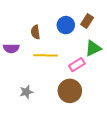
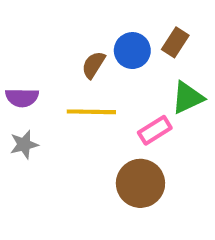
brown semicircle: (35, 32) -> (93, 65), moved, turned 40
gray star: (26, 92) -> (24, 145), moved

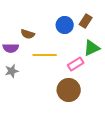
brown semicircle: (93, 65) -> (28, 34), moved, turned -104

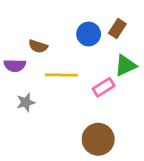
gray star: (12, 71) -> (26, 102), moved
brown circle: (69, 90) -> (98, 139), moved

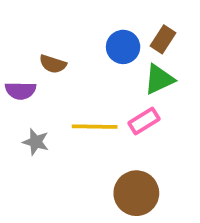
green triangle: (125, 65) -> (159, 79), moved
yellow line: (61, 75) -> (95, 127), moved
gray star: (26, 102) -> (36, 142), turned 30

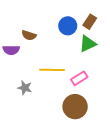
pink rectangle: (144, 121) -> (79, 78), moved
gray star: (36, 142) -> (25, 88), moved

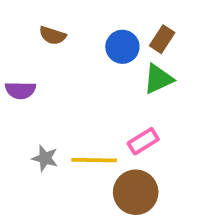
brown semicircle: (29, 35) -> (53, 35), moved
yellow line: (52, 70) -> (94, 160), moved

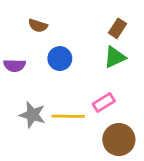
blue circle: (122, 47) -> (60, 59), moved
gray star: (45, 158) -> (32, 115), size x1.4
brown circle: (136, 192) -> (119, 140), moved

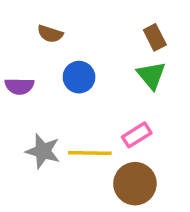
brown rectangle: (117, 28) -> (155, 37), turned -60
green triangle: (115, 57) -> (151, 75), turned -45
brown circle: (119, 140) -> (135, 184), moved

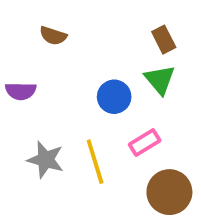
blue circle: (79, 77) -> (114, 97), moved
yellow line: (90, 153) -> (95, 162), turned 72
brown circle: (135, 184) -> (169, 192), moved

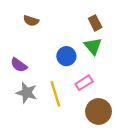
purple semicircle: (21, 91) -> (19, 65), moved, turned 35

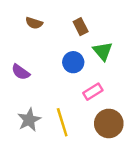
brown rectangle: (95, 23) -> (81, 27), moved
gray star: (27, 93) -> (29, 120), moved, turned 30
yellow line: (55, 94) -> (62, 122), moved

